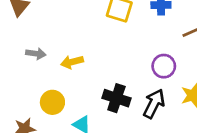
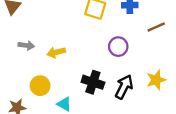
purple circle: (164, 66) -> (118, 47), moved

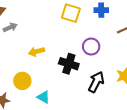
gray arrow: (26, 45) -> (10, 27), moved, turned -32
black cross: (93, 82) -> (69, 64), moved

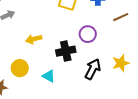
black cross: (69, 64) -> (66, 51), turned -30
cyan triangle: (44, 97) -> (49, 76), moved

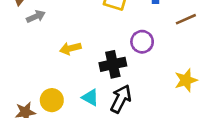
yellow circle: (20, 68) -> (52, 100), moved
black arrow: (93, 69) -> (121, 99), moved

